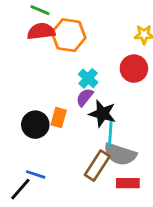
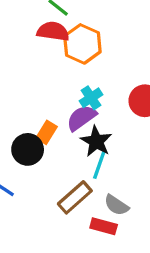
purple semicircle: (85, 97) -> (82, 118), size x1.4
black circle: (35, 125) -> (28, 149), moved
gray semicircle: (120, 154) -> (116, 205), moved, size x0.7

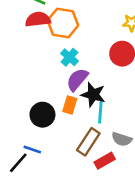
cyan cross: (91, 98) -> (69, 57), moved
orange rectangle: (46, 132) -> (70, 105), moved
red rectangle: (104, 226) -> (105, 161), moved, turned -30

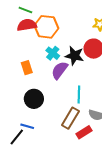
black star: (93, 95) -> (74, 56), moved
orange rectangle: (70, 105) -> (27, 68), moved, turned -32

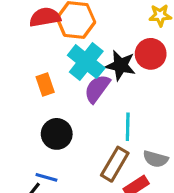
cyan cross: (53, 53) -> (86, 62), size x1.6

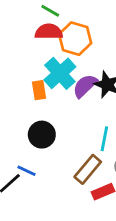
cyan cross: (86, 62) -> (60, 73), moved
purple semicircle: (97, 89) -> (85, 86), moved

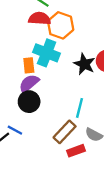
cyan cross: (60, 73) -> (47, 53), turned -30
purple semicircle: (85, 86) -> (29, 83), moved

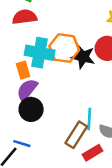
orange hexagon: (61, 25) -> (64, 48), moved
cyan line: (80, 108) -> (89, 119), moved

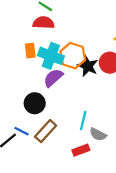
orange rectangle: (23, 70) -> (30, 51), moved
purple semicircle: (27, 90) -> (53, 78), moved
brown rectangle: (76, 135) -> (46, 131), moved

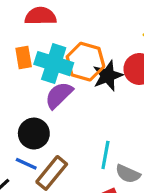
black star: (88, 66) -> (108, 76), turned 30
blue line: (21, 131) -> (26, 164), moved

